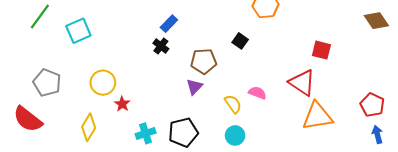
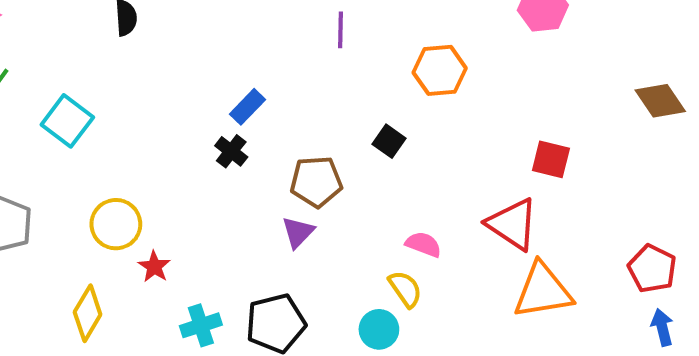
cyan square: (78, 31) -> (67, 121), turned -30
yellow semicircle: (233, 104) -> (405, 289), moved

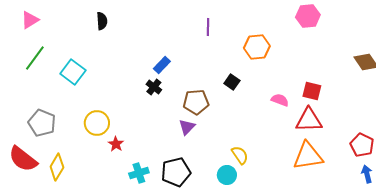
red triangle: (513, 224) -> (309, 120), moved, turned -36
pink semicircle: (423, 244) -> (280, 100), moved
yellow diamond: (88, 313) -> (57, 167), moved

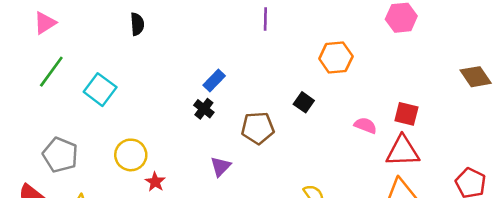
purple line: (208, 27) -> (265, 19), moved
purple triangle: (187, 127) -> (221, 166), moved

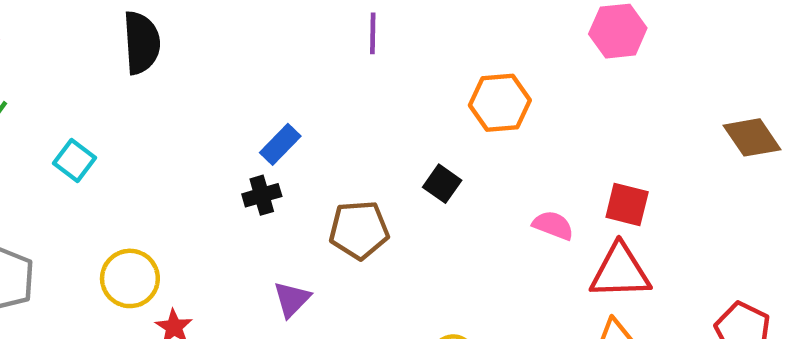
black semicircle: (137, 24) -> (142, 43), size x1.5
cyan square: (100, 90) -> (74, 161), size x0.7
black cross: (204, 109) -> (262, 195), turned 36

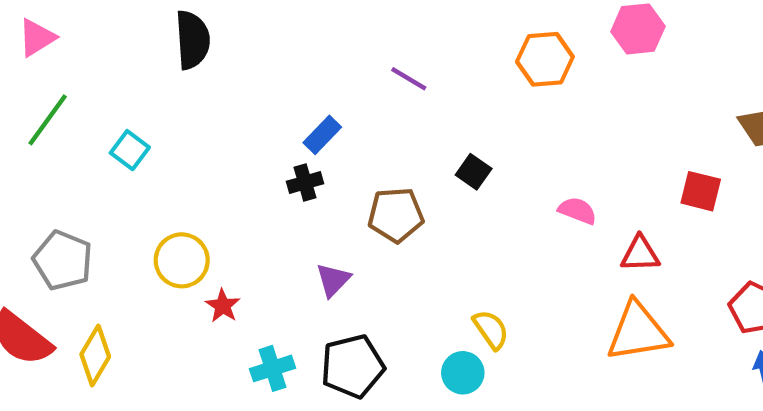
purple line: (373, 33) -> (409, 79), moved, turned -60
orange hexagon: (500, 103) -> (545, 59), moved
red square: (627, 204) -> (701, 191), moved
red triangle: (620, 272) -> (640, 254), size x0.7

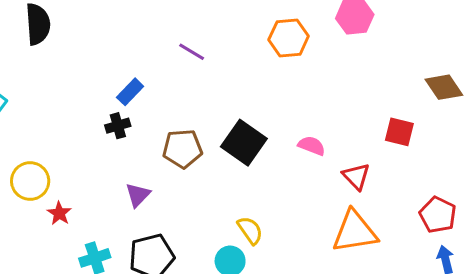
black square: (474, 172) -> (244, 143), moved, size x1.8
red triangle: (640, 254) -> (356, 176), turned 48

